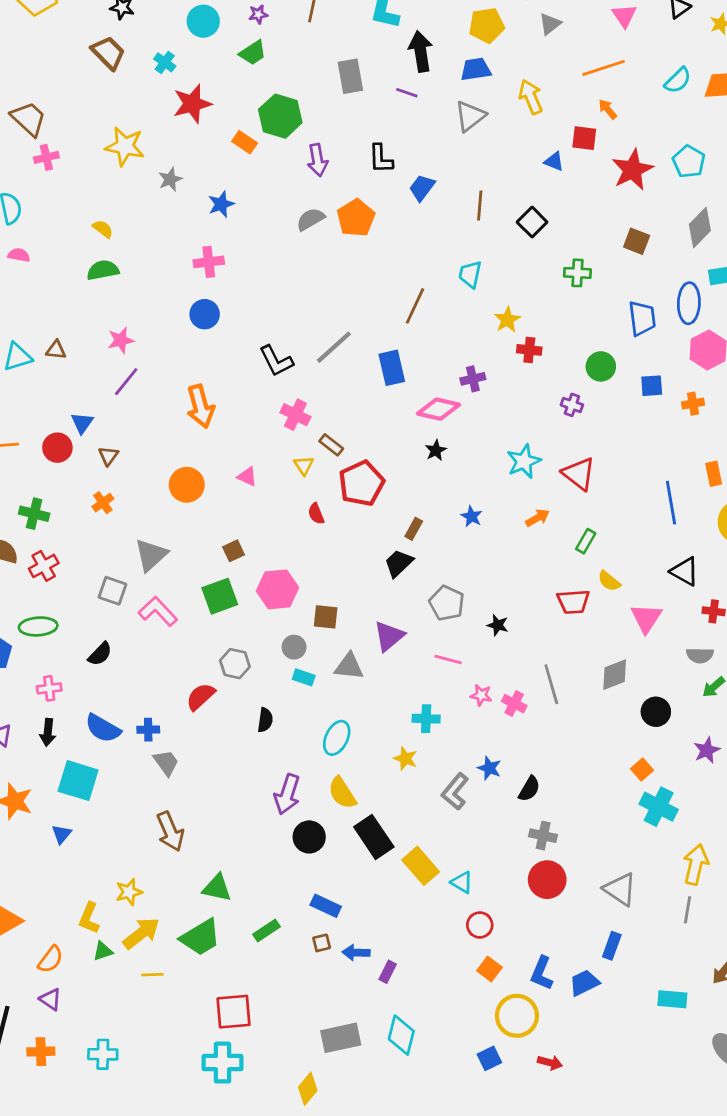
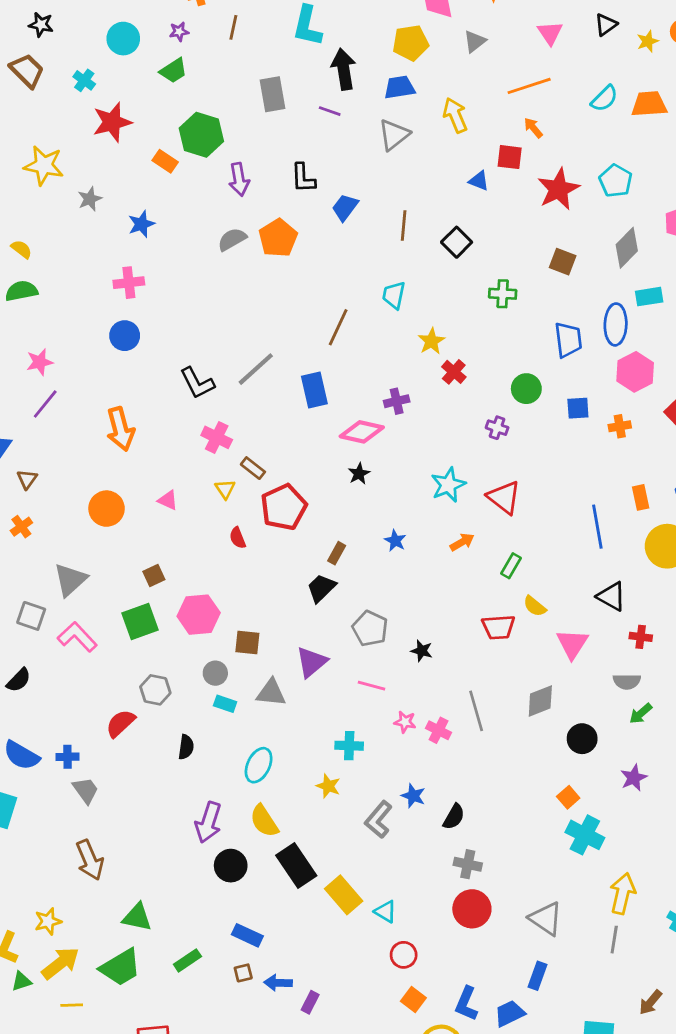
red cross: (529, 350) -> (454, 372), turned 35

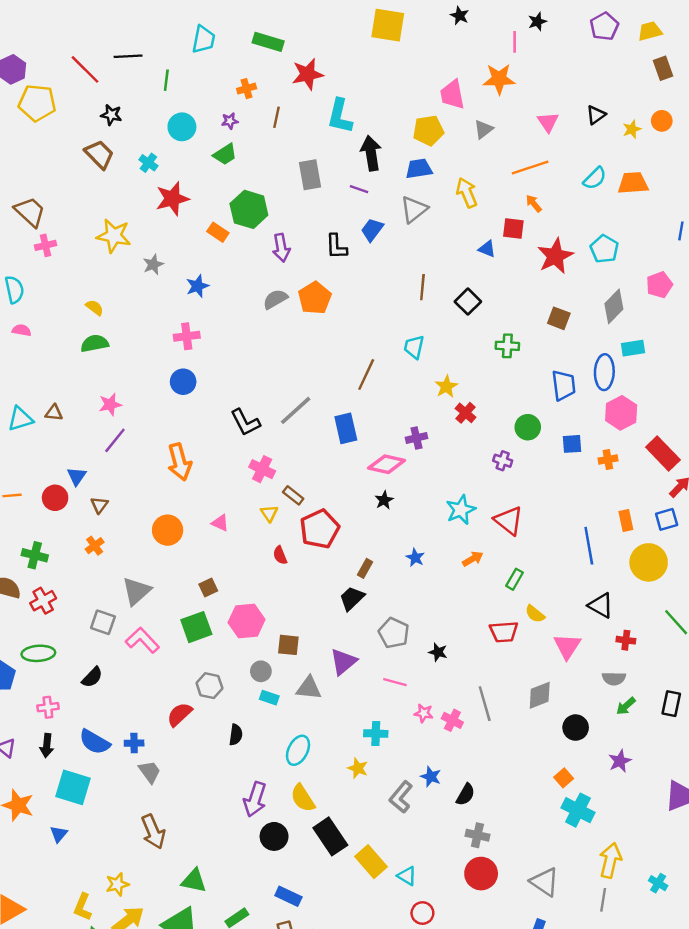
blue trapezoid: (345, 207) -> (372, 230), moved

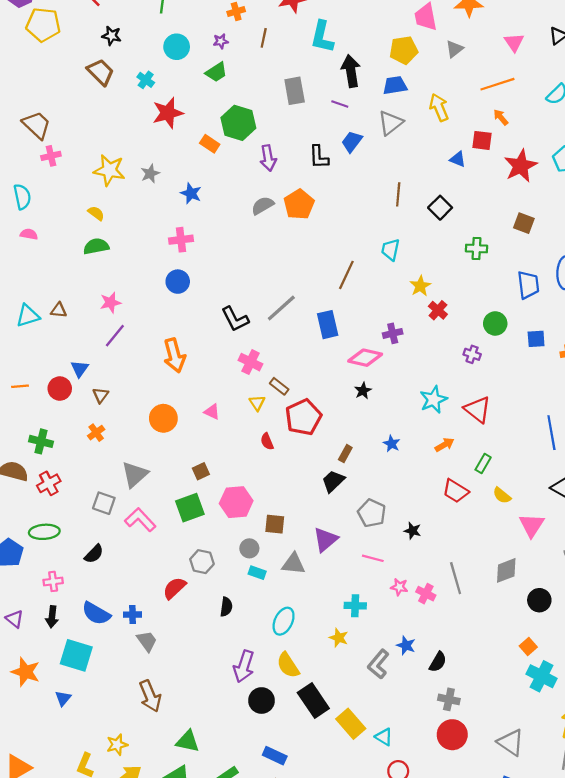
yellow star: (114, 236) -> (109, 170), moved
blue star: (197, 286) -> (191, 193), turned -30
red trapezoid: (504, 632) -> (456, 491), moved, turned 36

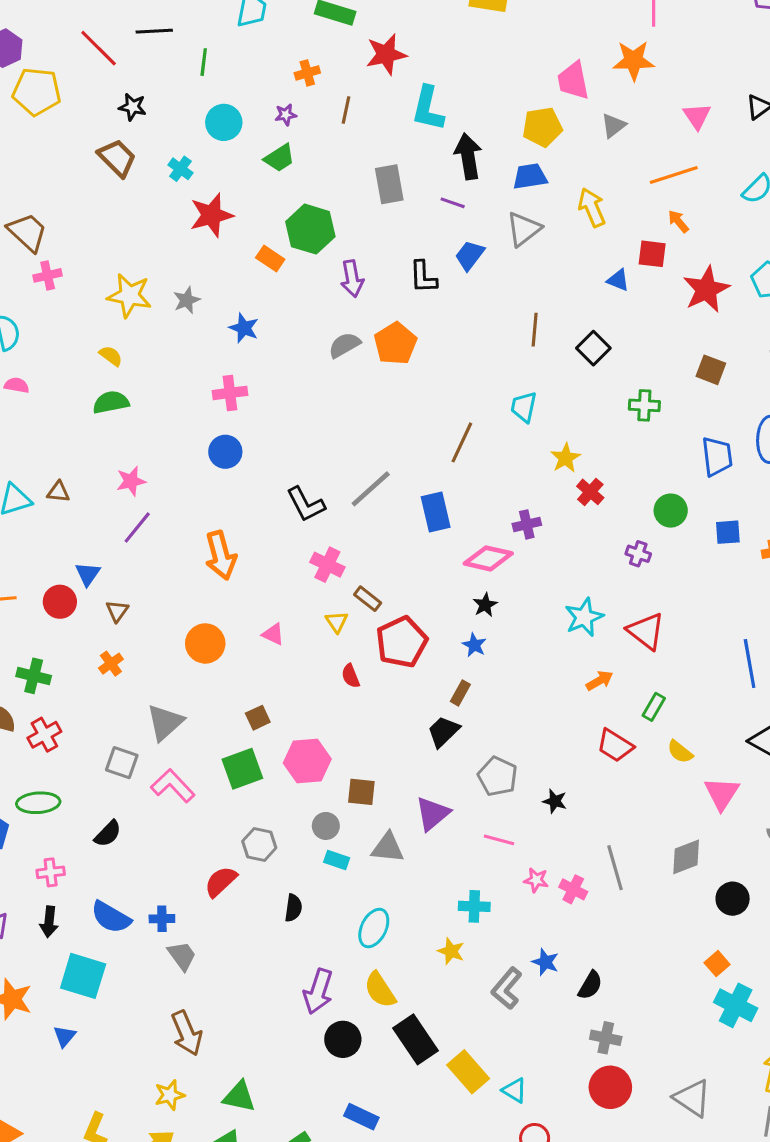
blue star: (392, 444) -> (474, 645), moved
yellow star: (117, 745) -> (170, 1095), moved

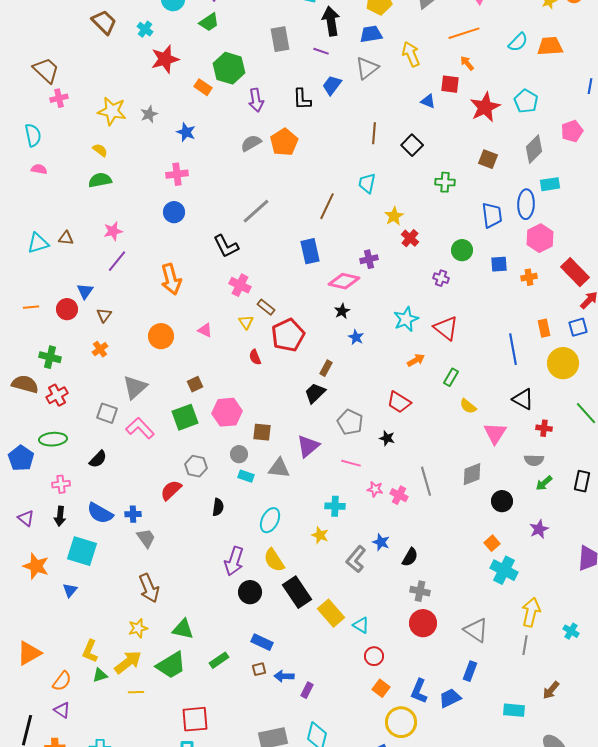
gray line: (371, 489) -> (256, 211), moved
blue star: (474, 645) -> (356, 337), moved
red trapezoid: (615, 746) -> (399, 402), moved

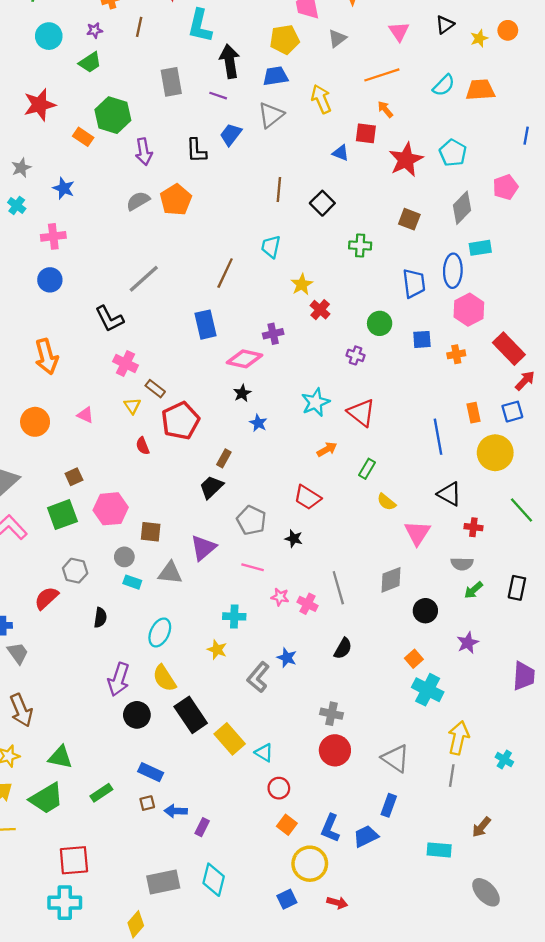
cyan cross: (145, 29) -> (17, 205), moved
black semicircle: (410, 557) -> (343, 648), moved

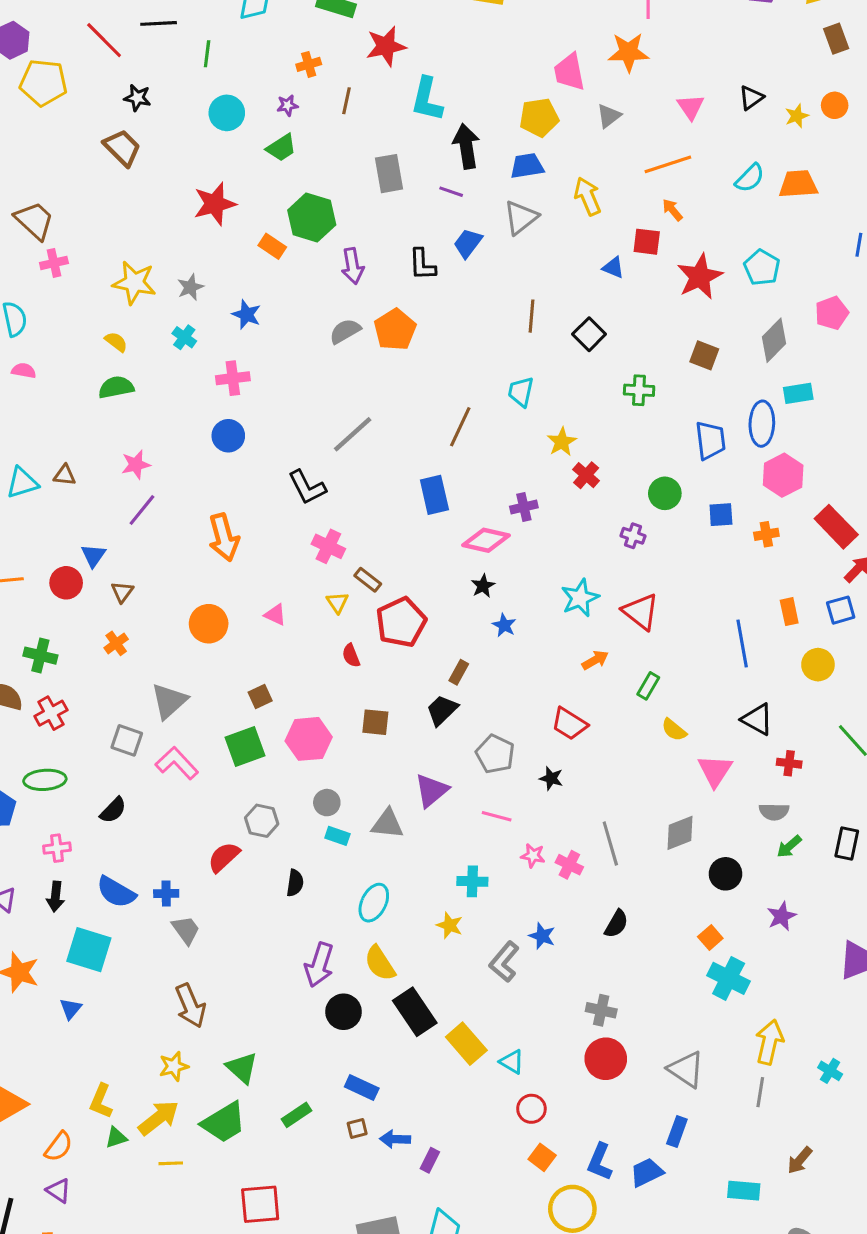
yellow circle: (495, 453) -> (818, 665), size x0.7
brown square: (151, 532) -> (375, 722), moved
green triangle: (60, 757) -> (242, 1068), turned 30

